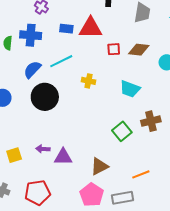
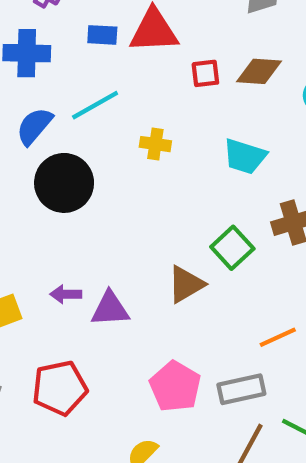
brown triangle: (99, 166) -> (186, 284), moved

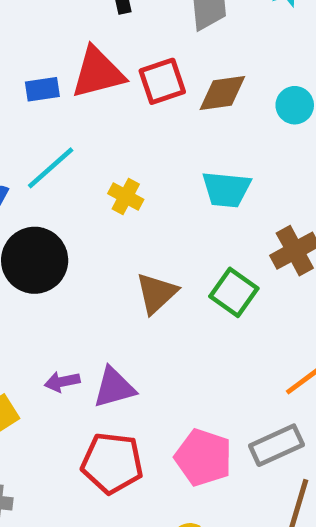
red square: (205, 73) -> (162, 81), moved, size x1.4
yellow cross: (155, 144) -> (126, 197), turned 32
brown triangle: (186, 284) -> (156, 293), moved
red pentagon: (60, 388) -> (112, 463), moved, turned 30

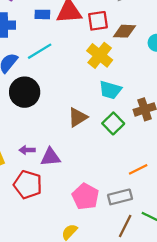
cyan trapezoid: (226, 189) -> (110, 90), moved
yellow cross: (126, 197) -> (100, 55), moved, size x1.6
red pentagon: (112, 463) -> (28, 185), moved

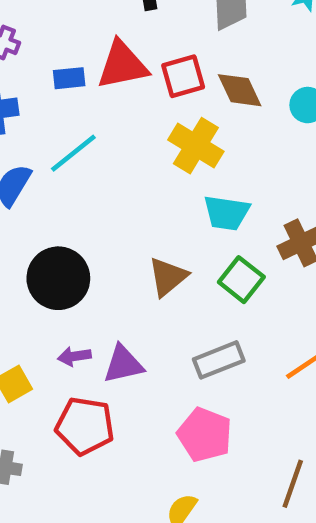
brown diamond: (124, 31) -> (240, 90), turned 70
black circle: (25, 92) -> (58, 278), moved
gray rectangle: (120, 197) -> (219, 360), moved

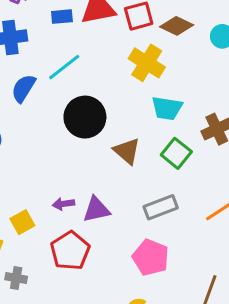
brown diamond: (240, 90) -> (177, 26), turned -40
brown triangle: (168, 277) -> (127, 151), turned -40
black circle: (58, 278) -> (85, 117), moved
red pentagon: (85, 426) -> (70, 251), turned 30

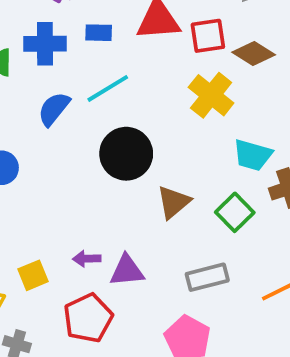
blue rectangle: (62, 17) -> (99, 33), moved
cyan trapezoid: (167, 108) -> (253, 155), moved
brown triangle: (127, 151) -> (174, 202), turned 32

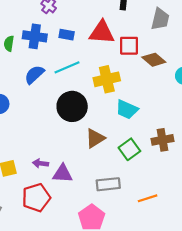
yellow cross: (211, 95) -> (107, 79), moved, turned 30
cyan trapezoid: (253, 155) -> (127, 109), moved

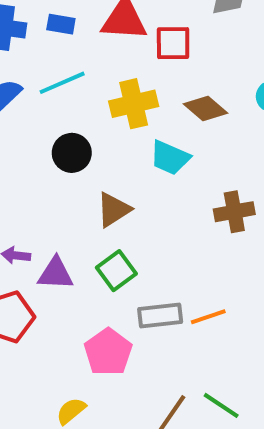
brown diamond: (154, 60) -> (206, 109), moved
black circle: (72, 106) -> (72, 153), size x0.7
green square: (129, 149) -> (116, 271), moved
gray rectangle: (108, 184) -> (160, 315), moved

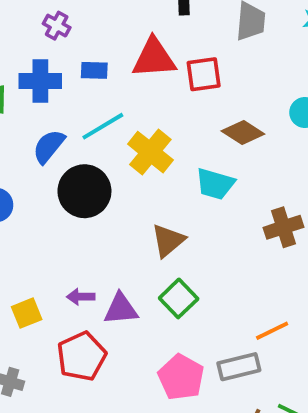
yellow cross: (134, 104) -> (150, 152), moved, turned -30
black circle: (72, 153) -> (84, 191), moved, size x1.4
gray rectangle: (160, 315) -> (239, 367), moved

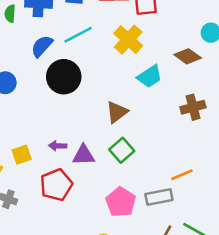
brown diamond: (243, 133) -> (188, 56), moved
yellow cross: (150, 152) -> (128, 40), moved
cyan trapezoid: (215, 184) -> (150, 76), turned -52

